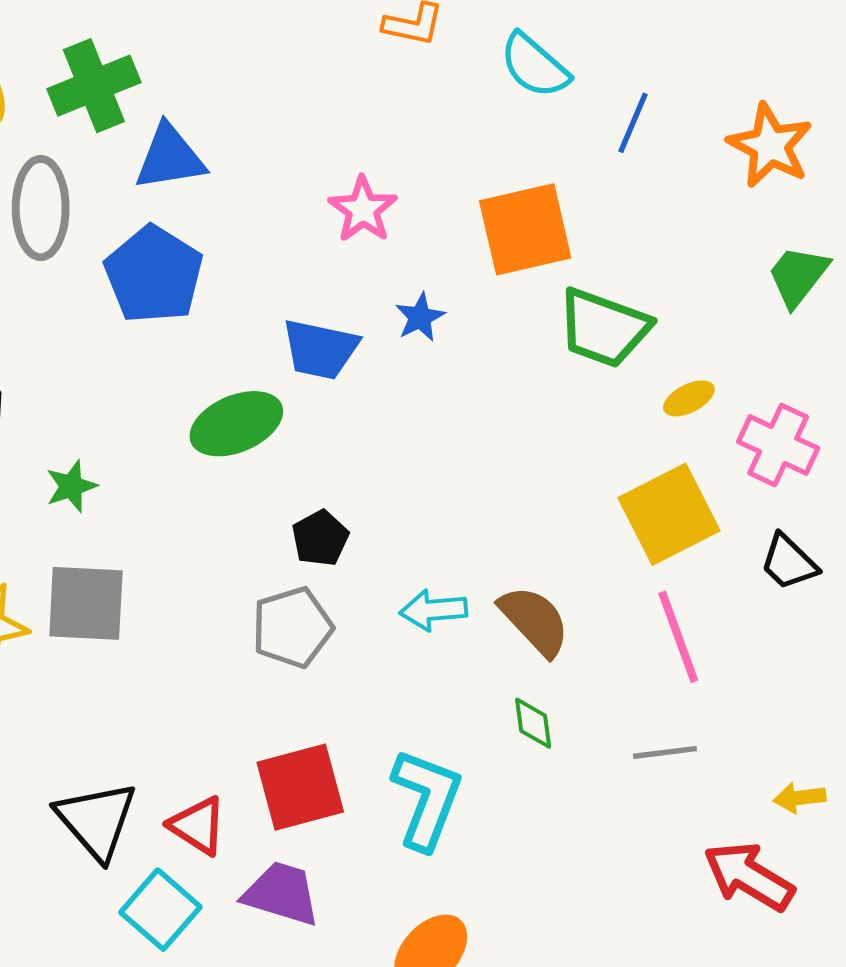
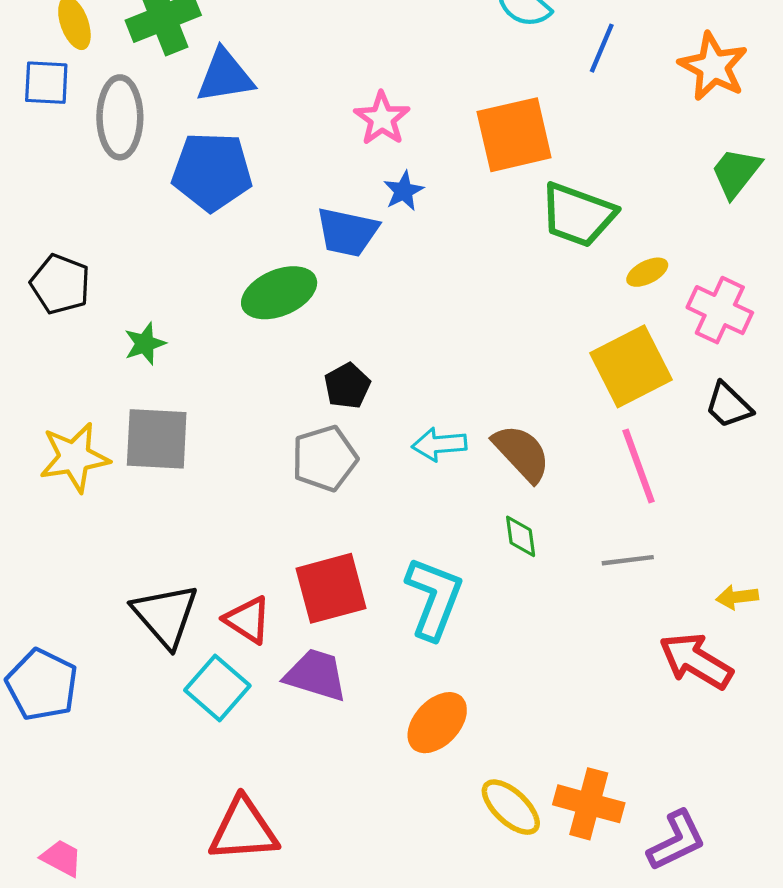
blue pentagon: (154, 275) -> (212, 171), turned -30
blue star: (420, 317) -> (404, 191), moved

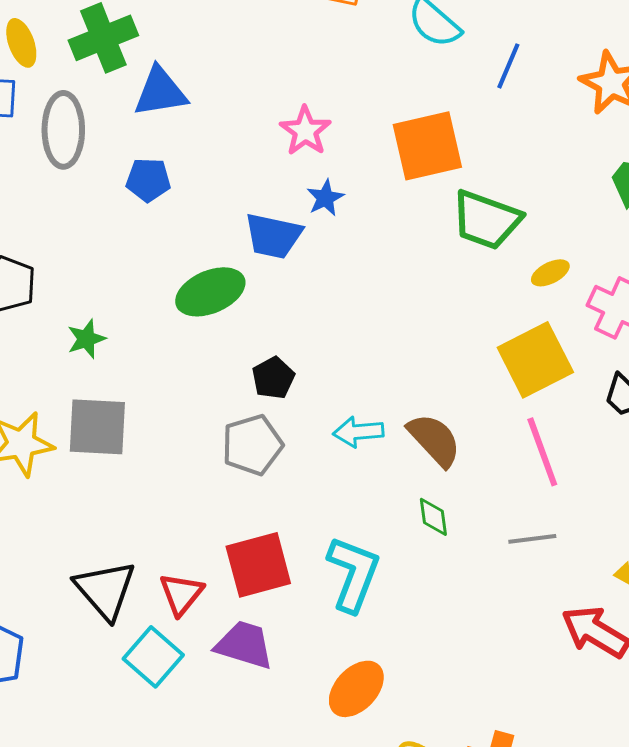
blue pentagon: (212, 171) -> (148, 180), size x0.6
red triangle: (248, 620) -> (181, 594), turned 36

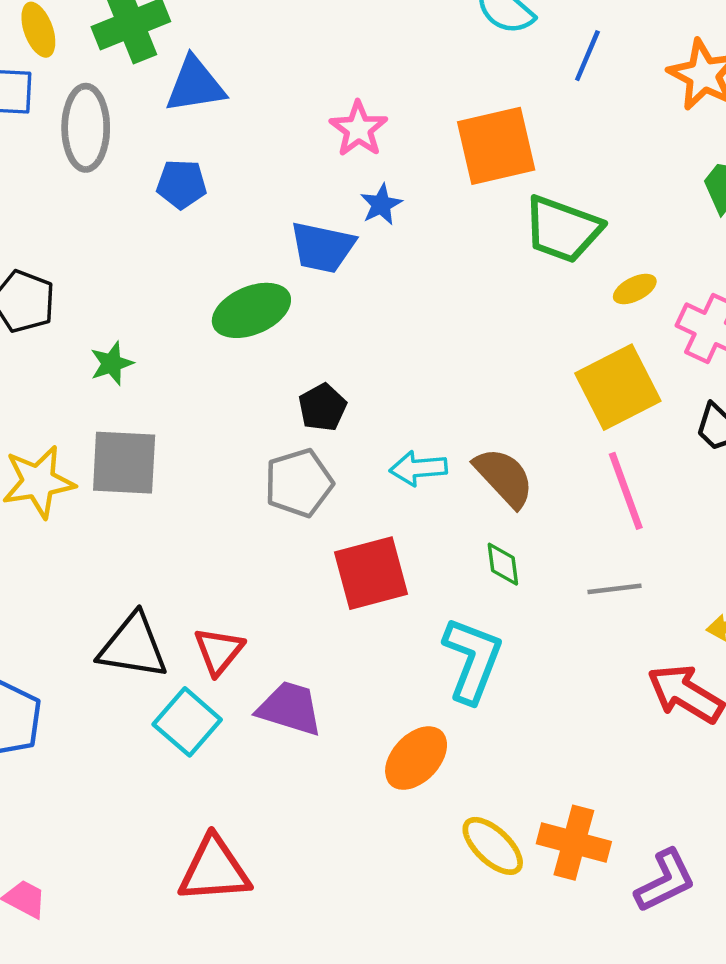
red square: (258, 565) -> (371, 573), moved
cyan L-shape: (353, 574) -> (472, 660), moved
black triangle: (105, 590) -> (133, 646), turned -40

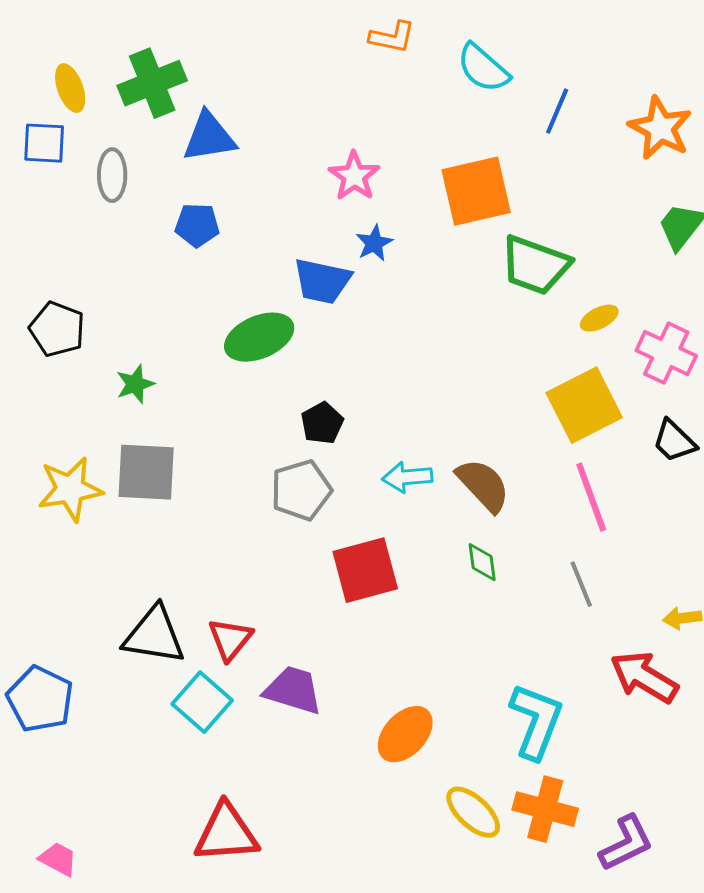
gray ellipse: (86, 128) -> (112, 175), size x0.7
gray line: (614, 589) -> (581, 584), turned 75
cyan L-shape: (472, 660) -> (536, 721), moved

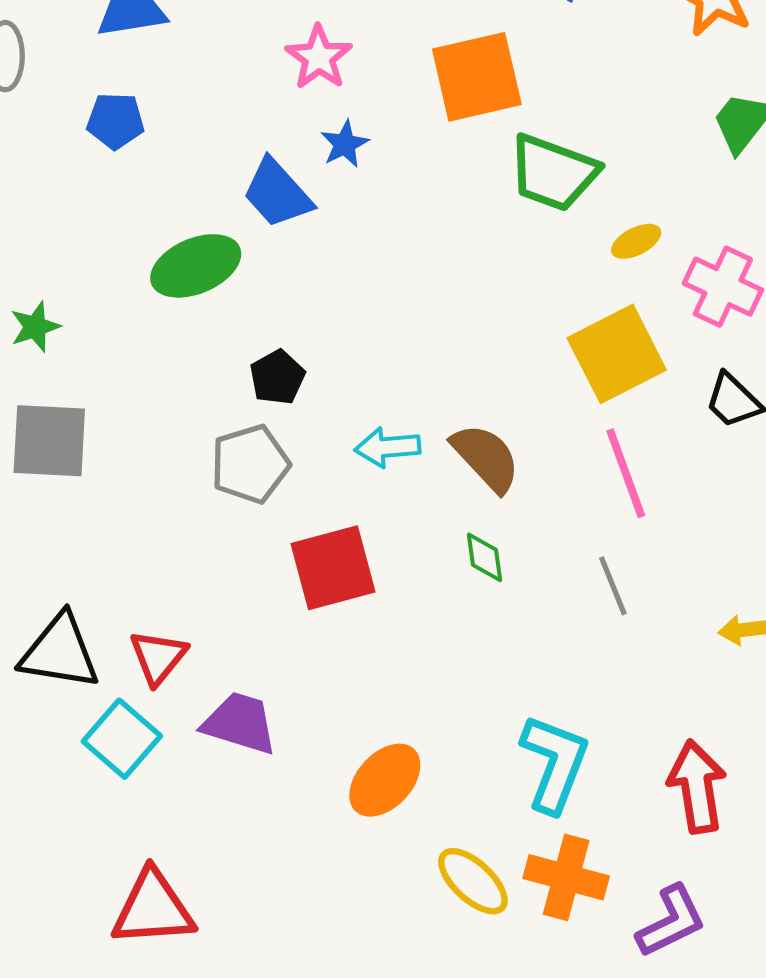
blue trapezoid: (322, 281) -> (277, 193), turned 36
red arrow: (644, 677) -> (697, 787), moved, turned 50

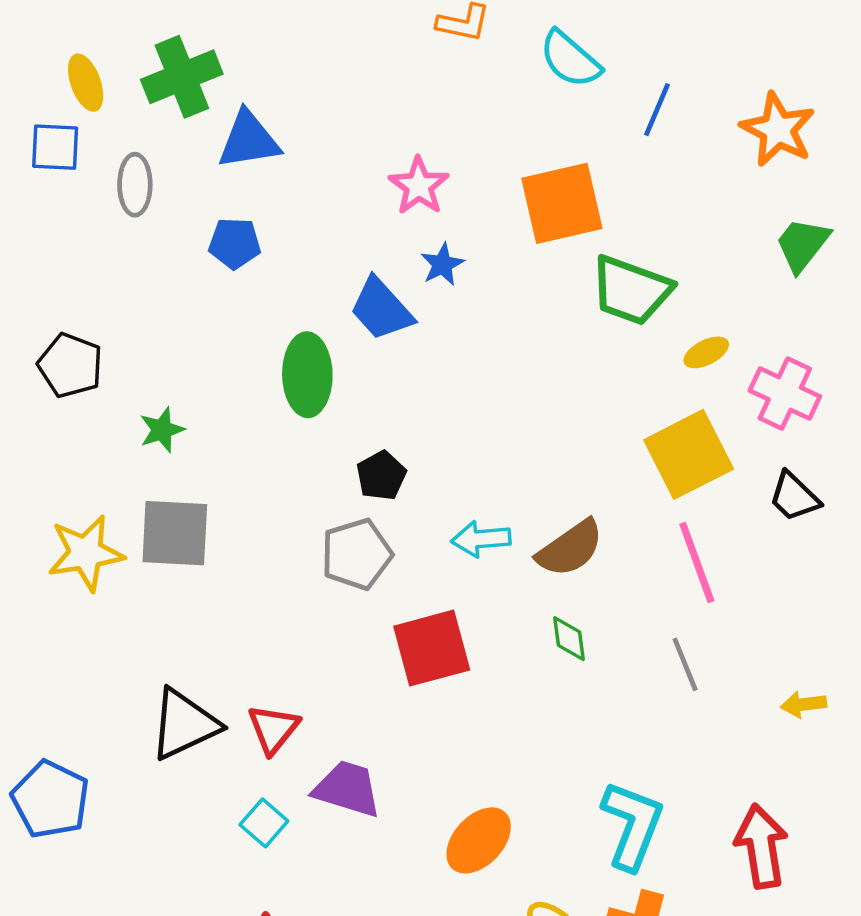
green ellipse: (196, 266) -> (307, 375), turned -68
brown semicircle: (486, 458) -> (570, 548), turned 98
black triangle: (60, 652) -> (184, 724), turned -34
cyan square: (122, 739) -> (264, 823), moved, size x0.7

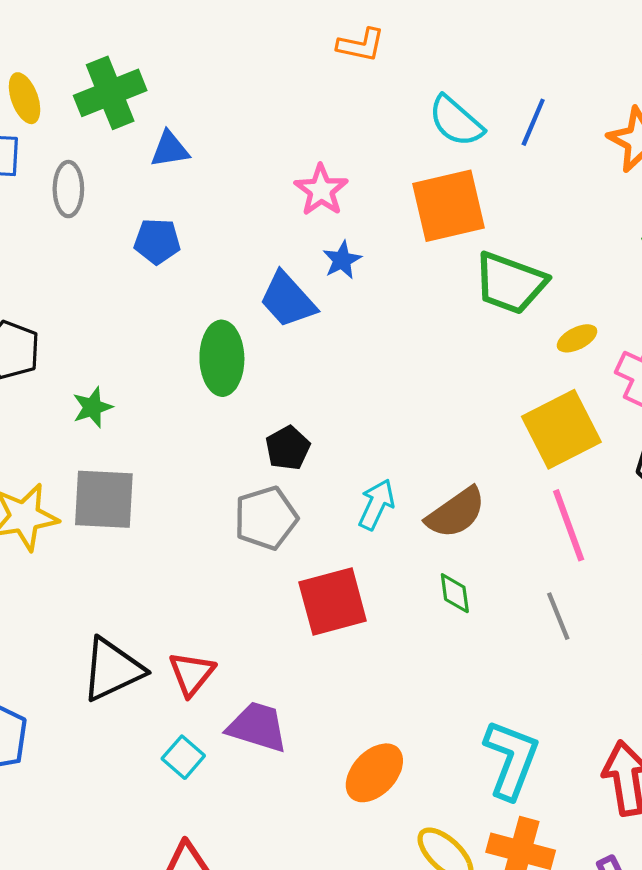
cyan semicircle: (570, 59) -> (456, 121), moved
blue triangle: (249, 140) -> (170, 149), size x0.7
cyan arrow: (481, 539) -> (376, 504), turned 120

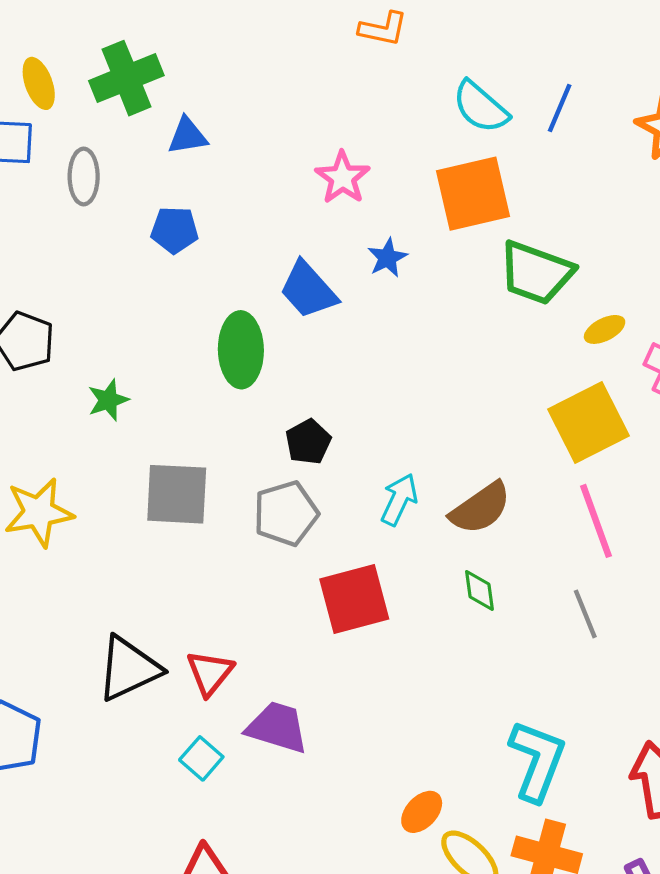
blue star: (342, 260) -> (387, 258), moved
gray square: (104, 499) -> (177, 494), moved
orange ellipse: (374, 773) -> (422, 812), moved, size x0.7

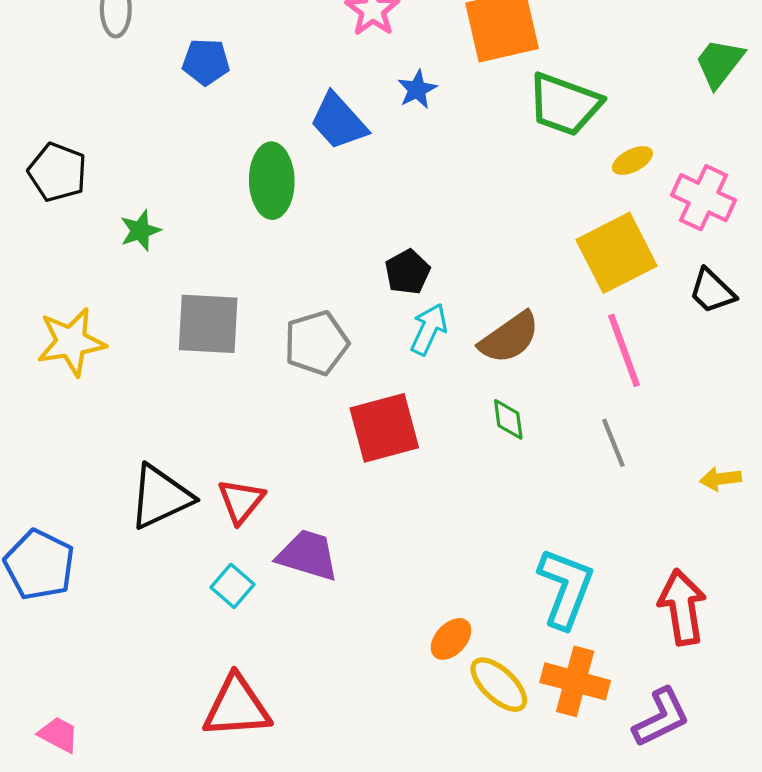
black pentagon: (308, 442) -> (408, 272), moved

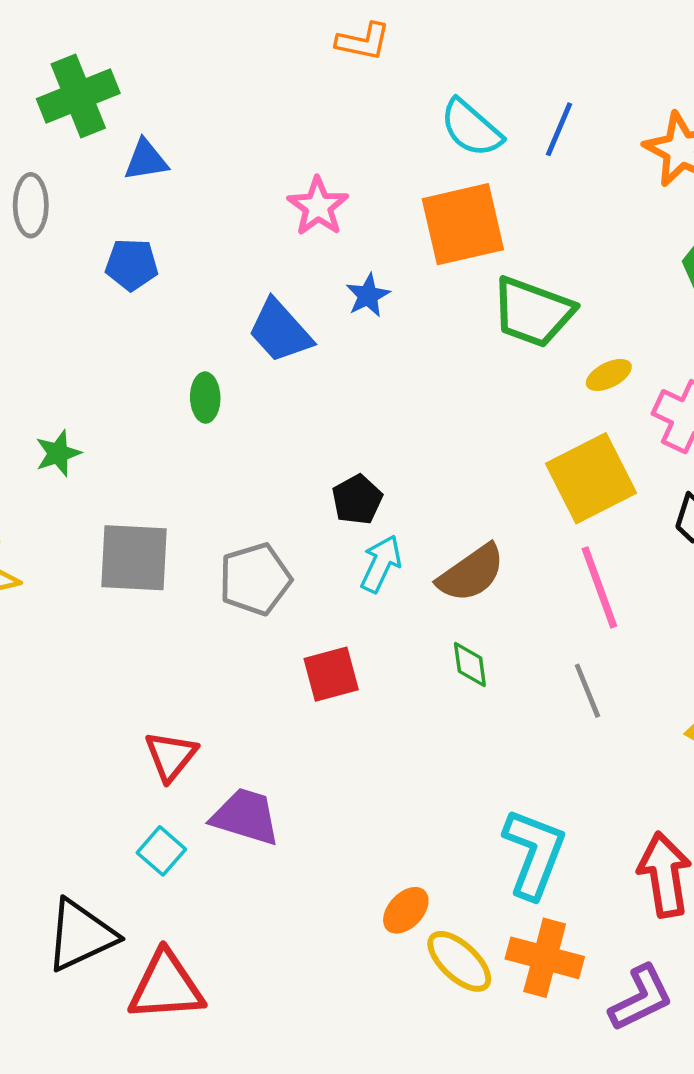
green ellipse: (272, 181) -> (205, 398), size x0.6
red square: (384, 428) -> (331, 674), size x0.7
black triangle: (160, 497) -> (81, 935), moved

